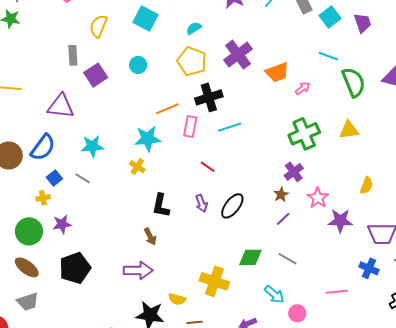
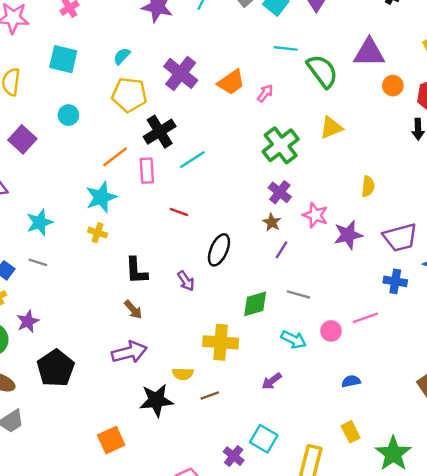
purple arrow: (201, 203) -> (186, 281), moved
pink circle: (297, 313) -> (331, 331), moved

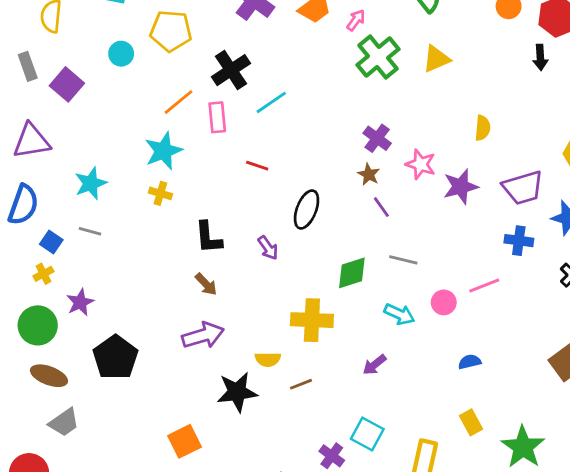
yellow pentagon: (129, 95) -> (171, 31), moved
green cross: (281, 145) -> (378, 57), moved
purple line: (282, 250) -> (381, 207), turned -66

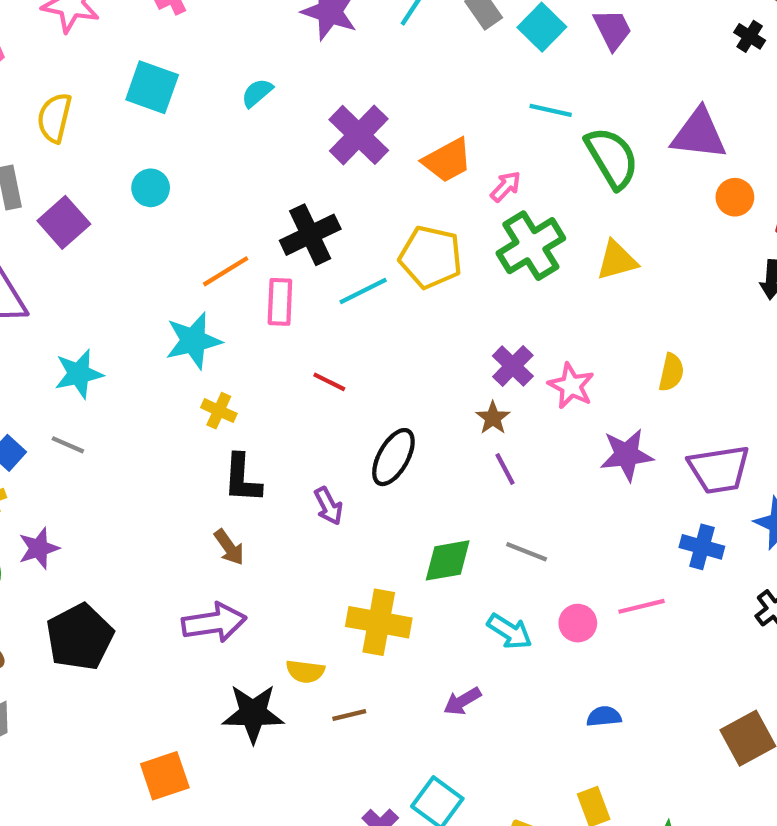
yellow pentagon: (171, 31) -> (431, 257), moved
pink star: (421, 164) -> (571, 386), moved
yellow cross: (160, 193) -> (219, 411), moved

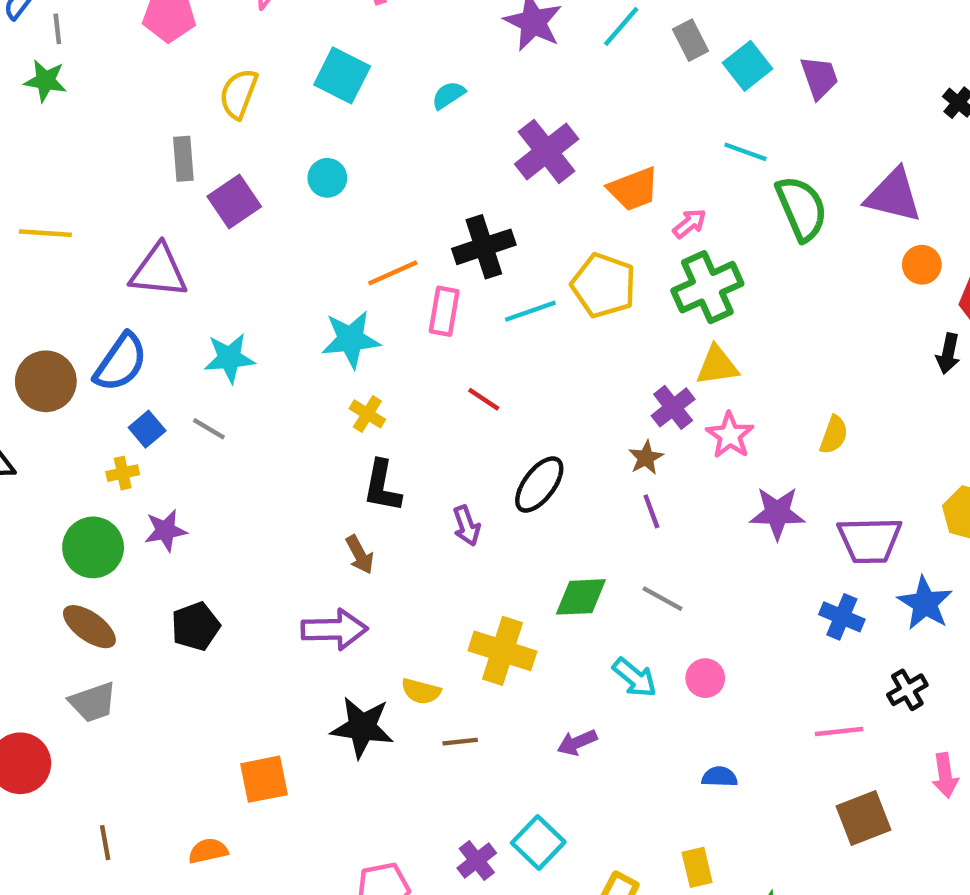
yellow triangle: (617, 260) -> (717, 365), moved
pink line: (642, 606) -> (839, 732), moved
black pentagon: (80, 637) -> (196, 626), size x0.7

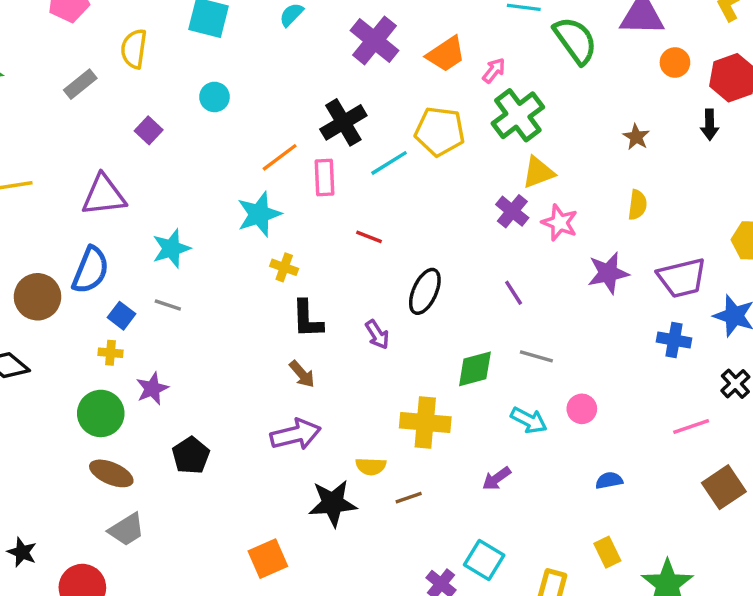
gray rectangle: (183, 159) -> (80, 84), moved, turned 68
purple square: (234, 202) -> (149, 130), size x0.7
brown star: (646, 458) -> (636, 137), moved
yellow cross: (123, 473) -> (111, 353), turned 30

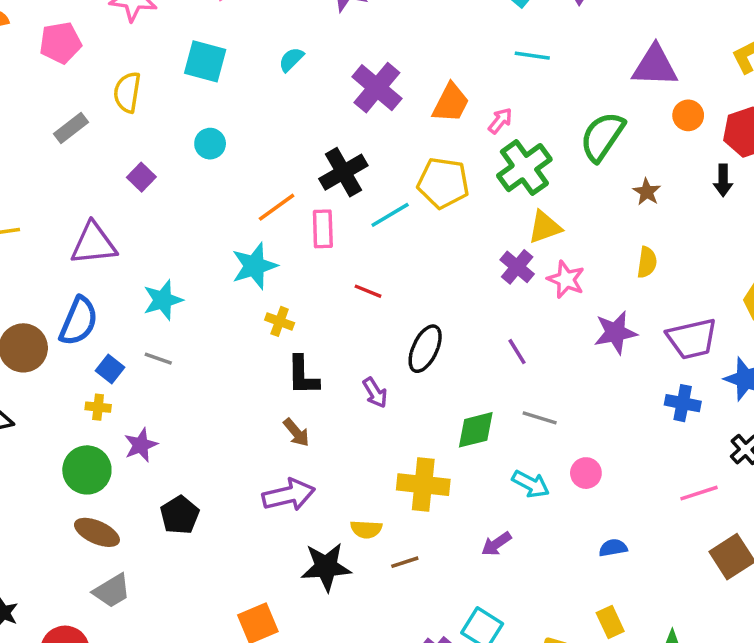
green semicircle: (575, 40) -> (602, 137), moved, turned -111
orange trapezoid: (446, 54) -> (451, 103), turned -30

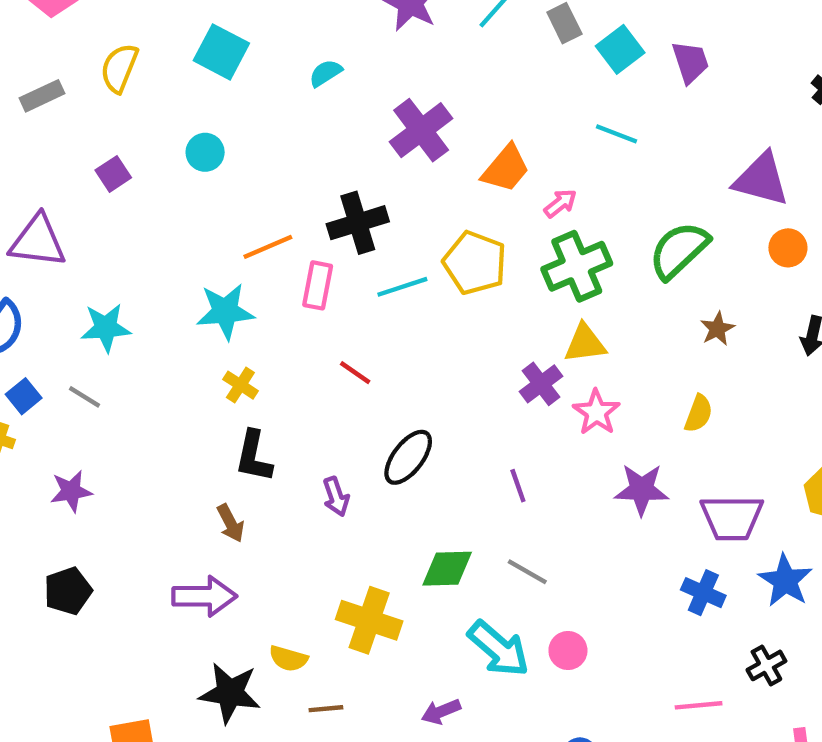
purple star: (141, 445) -> (71, 491), moved
cyan arrow: (531, 484) -> (499, 649), size x1.4

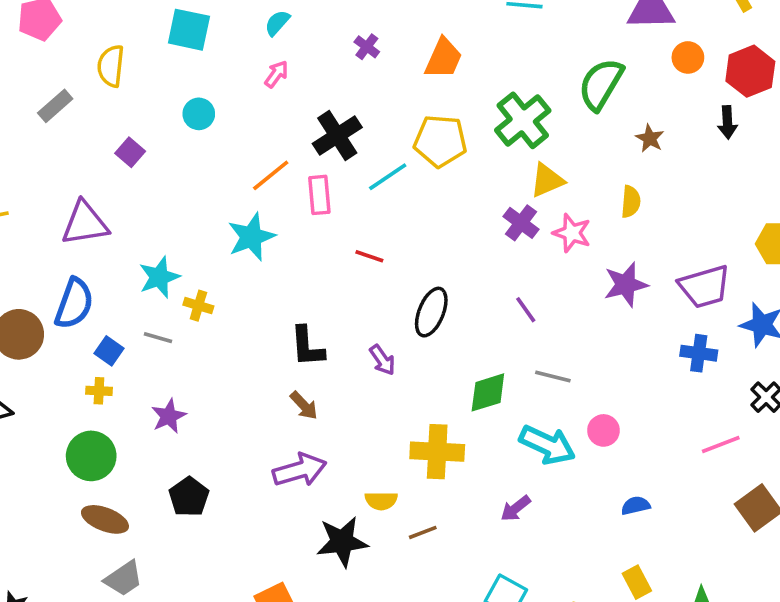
purple cross: (421, 130) -> (367, 47), size x0.5
pink arrow: (560, 203) -> (276, 74), moved
yellow cross: (240, 385) -> (198, 306), moved
yellow semicircle: (699, 414) -> (631, 202), moved

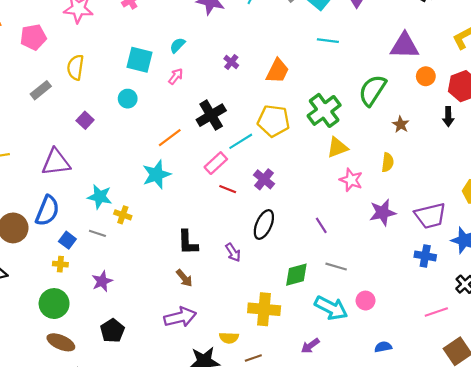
cyan square: (189, 30) -> (140, 60), moved
pink rectangle: (319, 195) -> (216, 163), moved, turned 50
purple cross: (521, 223) -> (264, 179), moved
cyan star: (159, 277) -> (100, 197), turned 30

